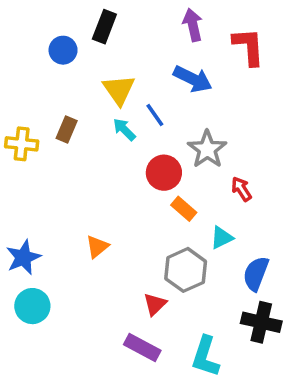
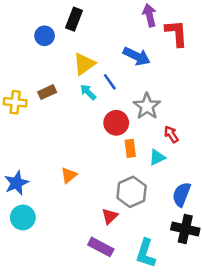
purple arrow: (193, 25) -> (149, 15), moved
yellow triangle: (119, 90) -> (84, 64), turned 30
brown rectangle: (67, 129) -> (47, 92), turned 42
orange rectangle: (184, 209) -> (130, 148), turned 42
cyan triangle: (222, 238) -> (157, 157), moved

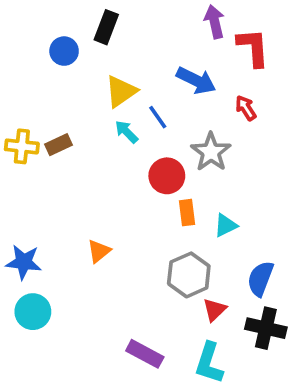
brown rectangle: (47, 92) -> (59, 145), moved
red arrow: (171, 134) -> (246, 108), moved
blue star: (16, 183) -> (24, 262), turned 30
red triangle: (110, 216) -> (215, 310), moved

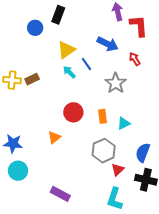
red circle: (167, 176) -> (73, 112), moved
purple rectangle: (145, 354) -> (60, 194), moved

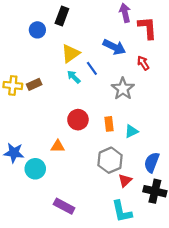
orange triangle: (54, 137) -> (58, 146), turned 40
cyan circle: (18, 171) -> (35, 169), moved
cyan L-shape: (115, 199) -> (122, 212), turned -30

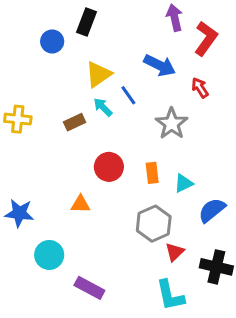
red L-shape: (147, 28) -> (206, 38), turned 40
brown rectangle: (34, 84) -> (75, 122), moved
blue semicircle: (152, 162) -> (212, 210), moved, turned 30
cyan circle: (35, 169) -> (49, 255), moved

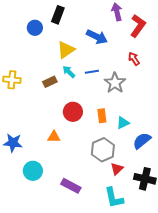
blue arrow: (160, 65) -> (97, 37), moved
blue line: (128, 95) -> (92, 72), moved, turned -64
purple rectangle: (89, 288) -> (71, 186), moved

